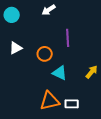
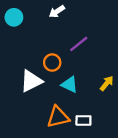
purple line: (68, 38) -> (79, 44), turned 54
white triangle: (16, 48) -> (31, 81), moved, size x1.5

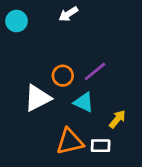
purple line: (79, 44) -> (95, 71), moved
yellow arrow: (107, 83) -> (117, 119), moved

